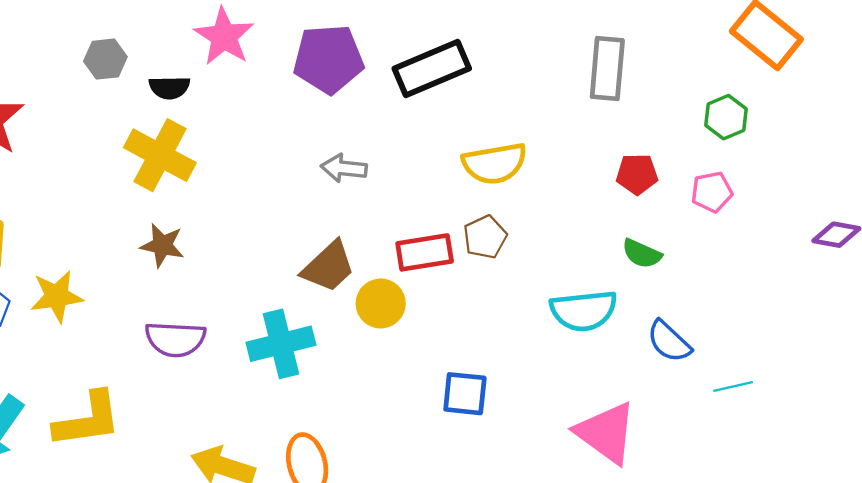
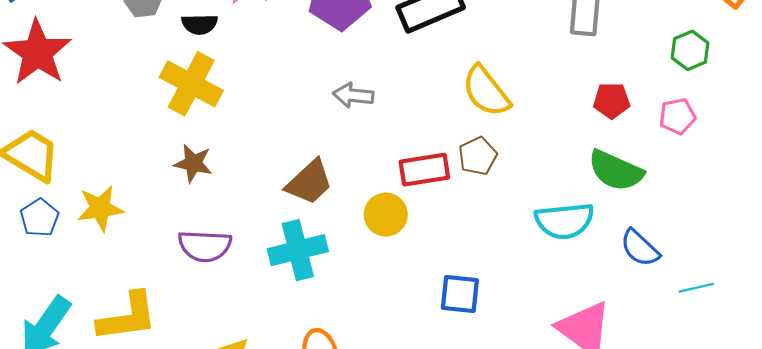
yellow semicircle: (495, 163) -> (486, 91), turned 62
green semicircle: (642, 254) -> (616, 171), size x1.6
brown trapezoid: (328, 267) -> (309, 182), moved

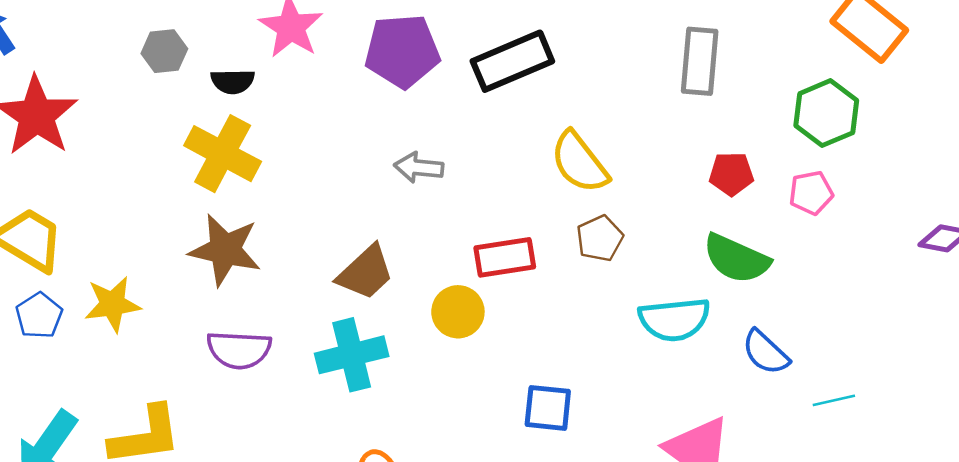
green hexagon: (690, 50) -> (826, 113), size x1.4
brown pentagon: (478, 156) -> (600, 238), moved
brown star: (193, 163) -> (225, 250), size x1.5

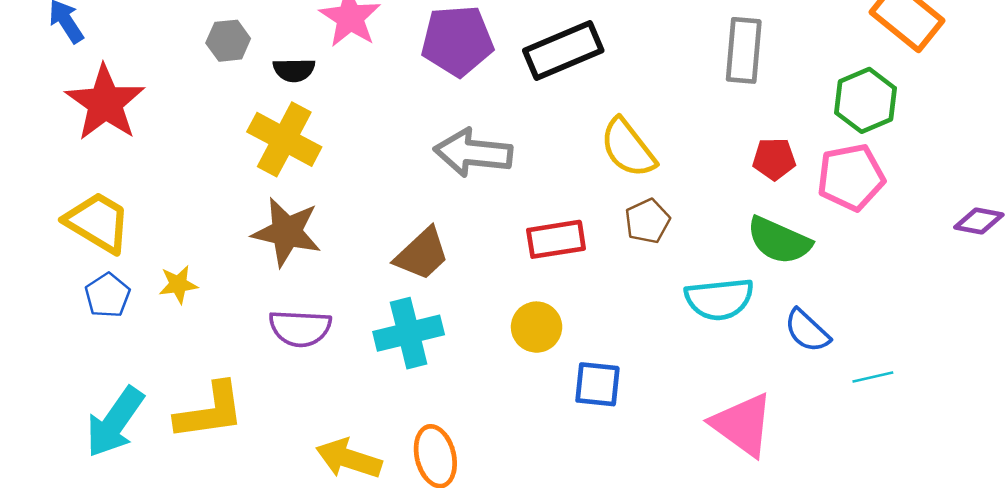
gray arrow: (419, 168) -> (473, 153), size x1.6
pink pentagon: (811, 193) -> (851, 177), size x1.6
yellow star: (112, 304) -> (178, 284), size x0.7
yellow circle: (458, 312) -> (537, 327), moved

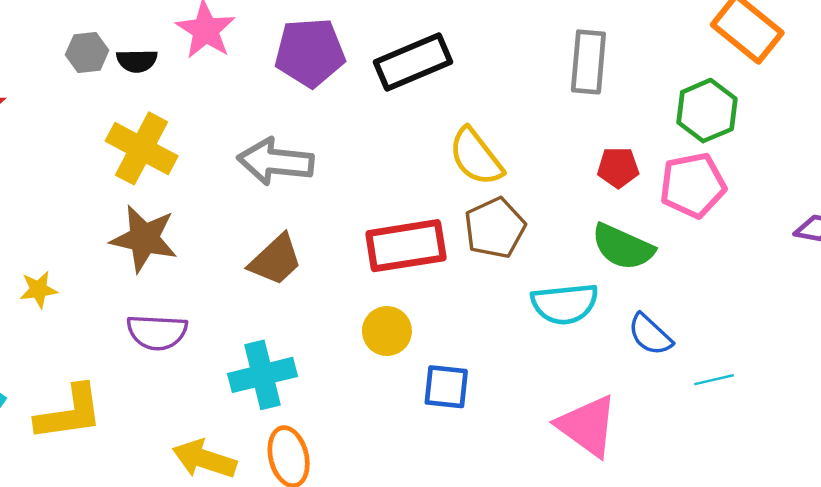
black semicircle: (294, 70) -> (137, 61), moved
gray arrow: (473, 153) -> (276, 162), moved
brown pentagon: (647, 221) -> (495, 228), size x1.4
red rectangle: (556, 239) -> (406, 246), size x1.4
cyan cross: (409, 333) -> (262, 375), moved

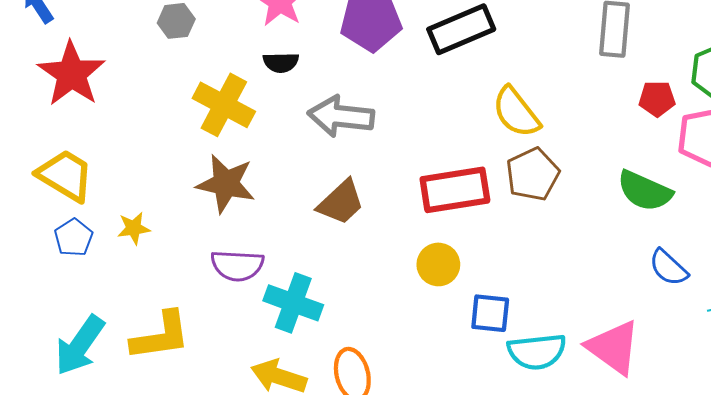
black semicircle: (137, 61) -> (281, 62), moved
red pentagon: (618, 167) -> (657, 99), moved
cyan semicircle: (565, 304) -> (537, 352), moved
cyan cross: (262, 375) -> (293, 303), moved, turned 34

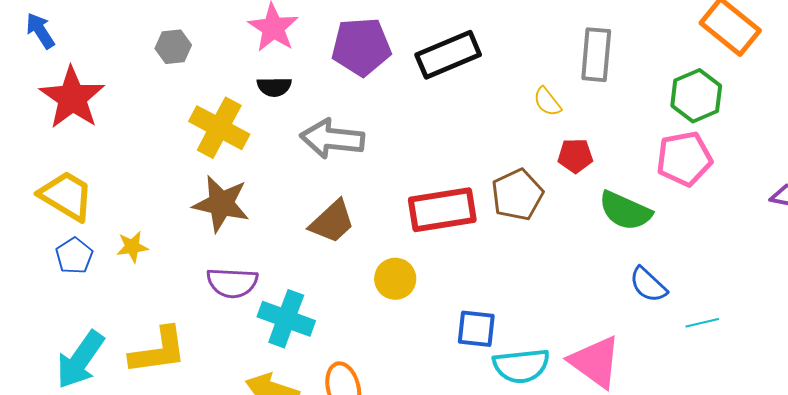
red pentagon: (657, 99) -> (575, 156), moved
yellow semicircle: (516, 112) -> (547, 102), moved, size x0.6
yellow circle: (438, 264) -> (395, 279), moved

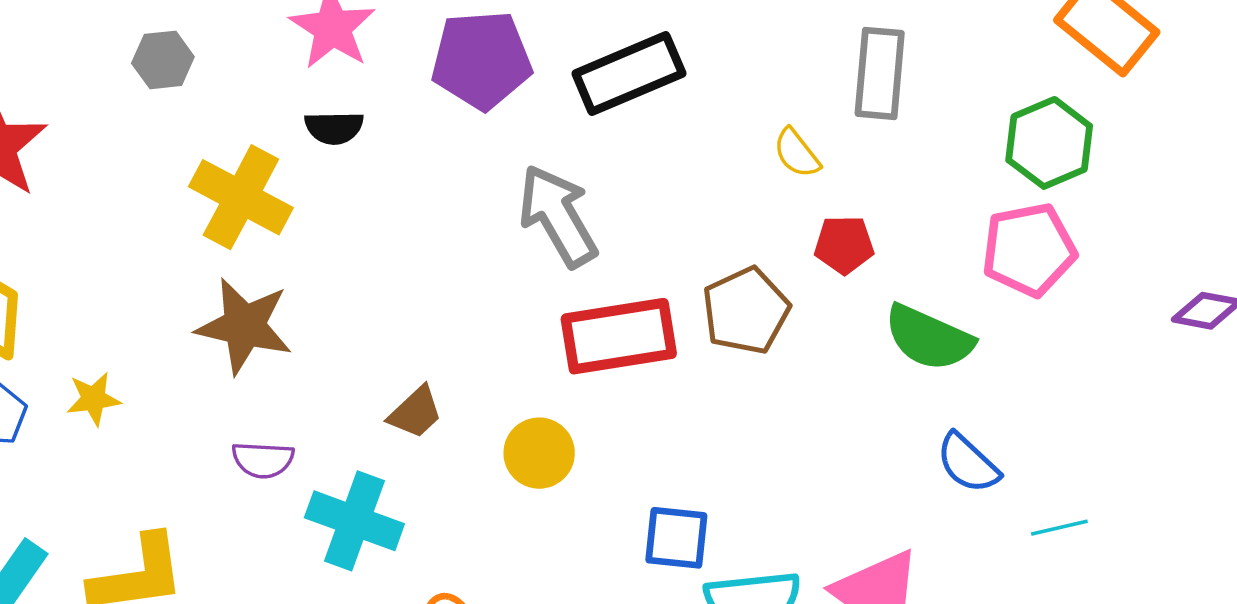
gray arrow: (332, 139) -> (558, 216), moved, turned 54
brown trapezoid: (332, 222) -> (415, 412), moved, size x0.7
purple semicircle: (232, 283) -> (263, 460), size x0.7

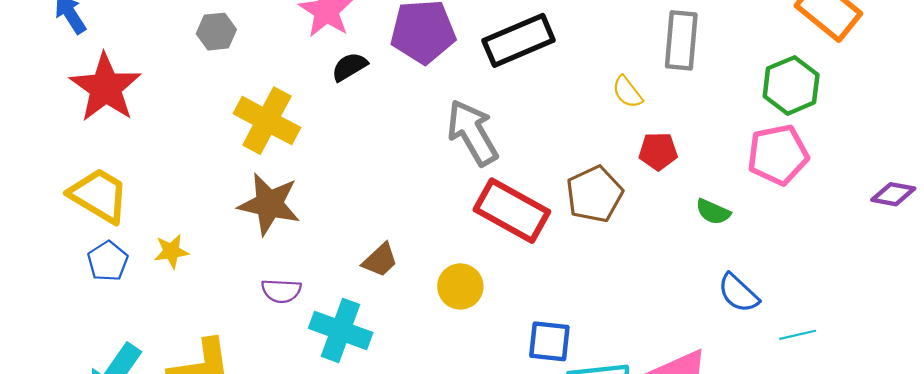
black semicircle: (334, 128) -> (349, 67), moved, turned 150
red rectangle: (619, 336) -> (512, 211), turned 38
green semicircle: (929, 338) -> (713, 212), size x0.6

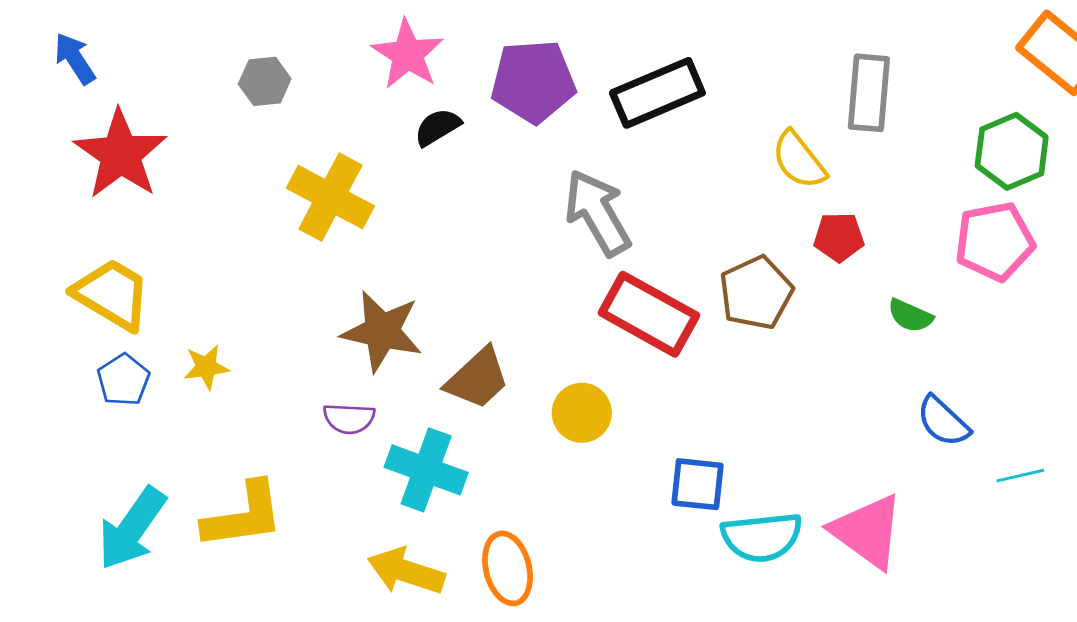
yellow semicircle: (627, 92) -> (799, 160), size x1.4
brown star: (269, 204) -> (382, 331), moved
brown trapezoid: (380, 260) -> (478, 378), size x1.4

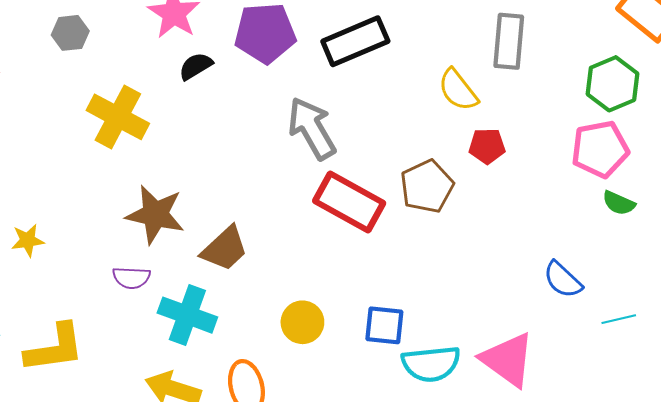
green semicircle: (910, 316) -> (619, 203), moved
yellow circle: (582, 413) -> (302, 322), moved

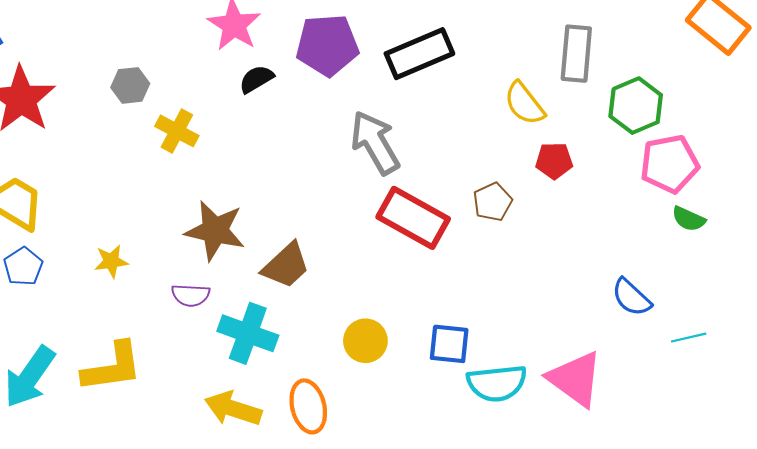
gray hexagon: (70, 33) -> (130, 85), moved
green hexagon: (612, 84) -> (636, 106), moved
yellow cross: (118, 117) -> (177, 131), size x0.7
brown pentagon: (427, 186) -> (493, 202), size x0.7
yellow star: (28, 240) -> (111, 261), moved

